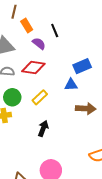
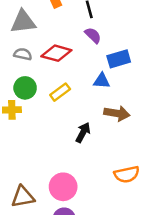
purple semicircle: (39, 44) -> (93, 35), moved
black arrow: (43, 128) -> (83, 132), moved

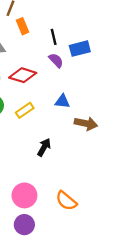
blue rectangle: (119, 59) -> (80, 49), moved
brown arrow: (117, 113) -> (86, 123), moved
orange semicircle: (127, 174) -> (66, 201), moved, turned 50

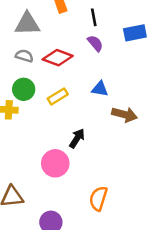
blue rectangle: (80, 49) -> (135, 33), moved
pink circle: (24, 195) -> (55, 163), moved
orange semicircle: (66, 201) -> (98, 198), turned 65

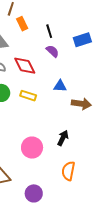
red diamond: (58, 58) -> (25, 66), turned 50
yellow rectangle: (58, 96) -> (28, 96), turned 56
black arrow: (77, 138) -> (63, 138), moved

